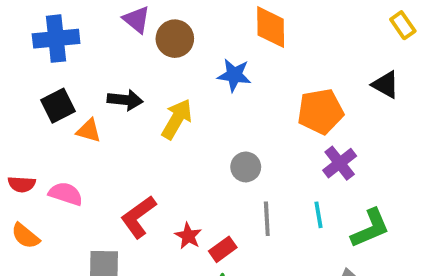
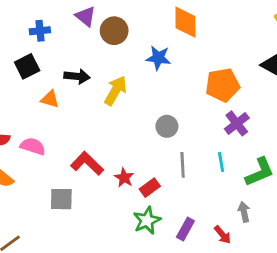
blue cross: (56, 39) -> (40, 31), moved, size x0.6
black square: (58, 106) -> (27, 66), moved
red L-shape: (138, 217) -> (87, 163), turned 80

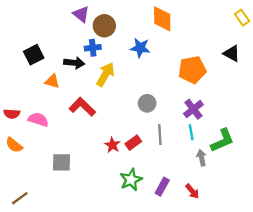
blue cross: (40, 31) -> (93, 48), moved
purple cross: (237, 123) -> (193, 109), moved
red L-shape: (87, 163) -> (82, 107), moved
red rectangle: (150, 188) -> (133, 143), moved
gray arrow: (244, 212) -> (202, 158), moved

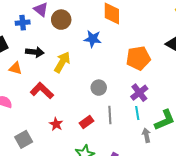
blue cross: (93, 48) -> (23, 23), moved
red star: (112, 145) -> (56, 124), moved
gray square: (61, 162) -> (24, 139), turned -30

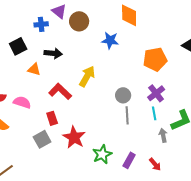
yellow arrow: (62, 62) -> (87, 76), moved
gray circle: (99, 88) -> (123, 95), moved
red rectangle: (87, 122) -> (52, 118), moved, turned -72
red star: (56, 124) -> (74, 137), moved, size x1.6

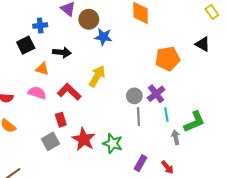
blue cross: (41, 24) -> (40, 25), moved
blue star: (110, 40) -> (103, 37), moved
purple cross: (156, 93) -> (156, 94), moved
pink semicircle: (22, 102) -> (37, 93), moved
green star: (102, 154) -> (113, 143), moved, turned -30

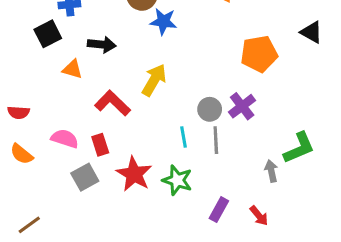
pink semicircle: (37, 93) -> (65, 139), moved
cyan line: (166, 114) -> (183, 137), moved

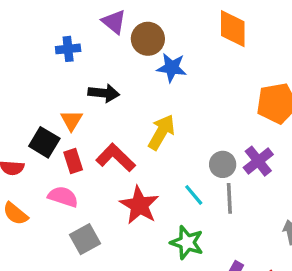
black square: (48, 34) -> (44, 142), moved, turned -32
orange triangle: (72, 69) -> (71, 120), turned 45
cyan line: (183, 137) -> (194, 195), turned -30
red rectangle: (100, 145) -> (73, 161), moved
red star: (134, 174) -> (139, 205), moved

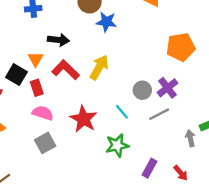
red L-shape: (116, 158) -> (66, 70), moved
pink semicircle: (63, 197) -> (43, 113), moved
gray line: (229, 198) -> (159, 114), moved, turned 66
green star: (187, 243) -> (117, 145), turned -30

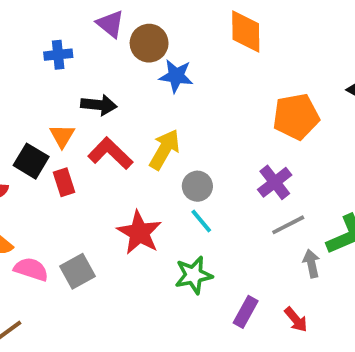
gray circle: (142, 90) -> (197, 186), moved
pink semicircle: (43, 113) -> (31, 269), moved
gray line: (159, 114) -> (288, 225), moved

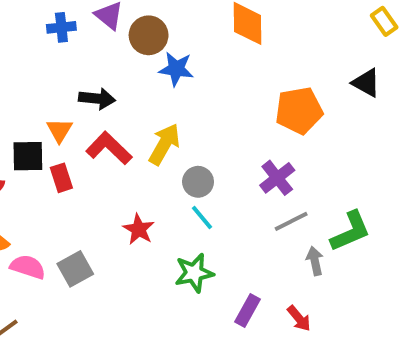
blue cross: (58, 55) -> (61, 27), moved
black square: (31, 161) -> (28, 156), turned -32
red star: (139, 233) -> (139, 229), size x0.7

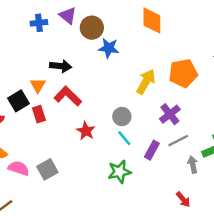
yellow arrow: (164, 144) -> (146, 82), moved
black square: (28, 156) -> (19, 101), turned -30
red star: (139, 229) -> (86, 131), moved
purple rectangle: (248, 310) -> (152, 150), moved

